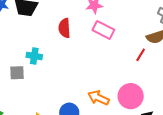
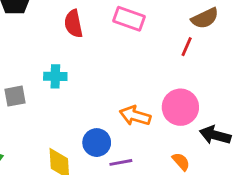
cyan cross: (34, 56) -> (55, 76), moved

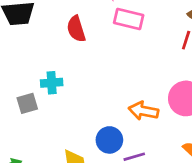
cyan cross: (55, 76) -> (52, 83), moved

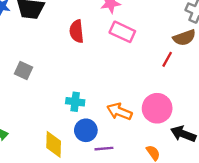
cyan cross: (52, 83) -> (75, 102), moved
gray square: (27, 103) -> (23, 70), moved, turned 30

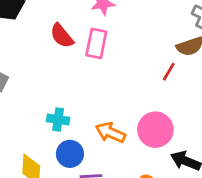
red semicircle: (77, 31) -> (62, 36), turned -35
pink rectangle: (122, 32) -> (96, 43), moved, turned 75

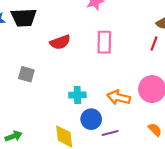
red semicircle: (62, 36) -> (60, 42), moved, turned -60
pink rectangle: (96, 43) -> (104, 42), moved

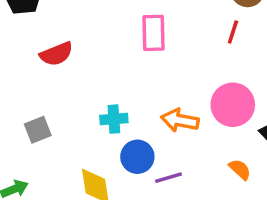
red semicircle: (60, 42) -> (56, 54), moved
gray square: (26, 74) -> (38, 130), moved, turned -35

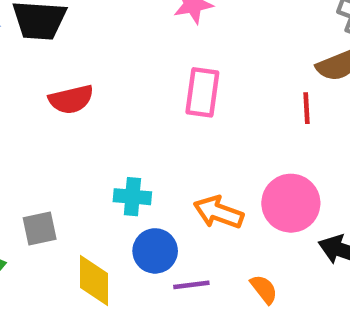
red line: (233, 32) -> (307, 108), turned -30
gray square: (38, 130) -> (40, 229), moved
orange semicircle: (240, 169) -> (264, 289), moved

